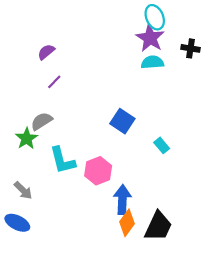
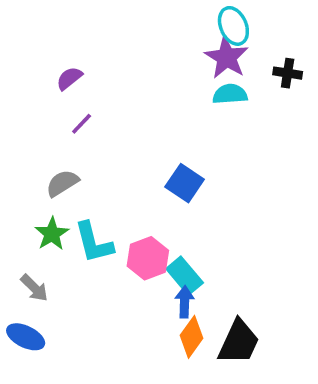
green star: (27, 138) -> (52, 234), moved
cyan rectangle: (162, 145) -> (185, 276), moved, size x1.5
blue arrow: (122, 200) -> (185, 302), size x0.7

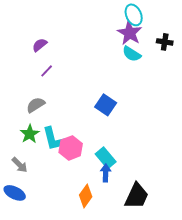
cyan semicircle: (230, 94) -> (132, 54), turned -144
pink hexagon: (148, 258) -> (71, 148), moved
orange diamond: (192, 337) -> (86, 196), moved

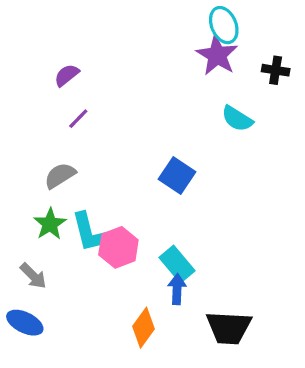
cyan semicircle: (132, 54) -> (237, 119), moved
black trapezoid: (137, 196) -> (229, 328), turned 68

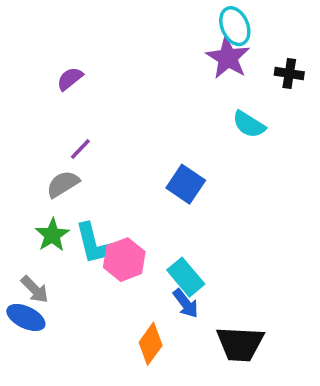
purple line: (78, 119) -> (80, 149), moved
blue arrow: (177, 289) -> (186, 303), turned 140
blue ellipse: (25, 323) -> (26, 317), moved

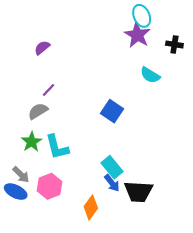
pink hexagon: (124, 260) -> (50, 186), moved
black trapezoid: (240, 344) -> (138, 192), moved

